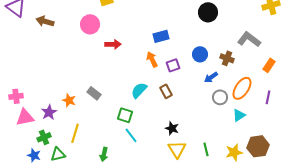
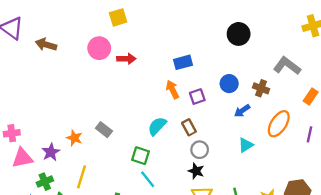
red arrow: (113, 44) -> (126, 59), moved
gray circle: (220, 97) -> (200, 150), moved
cyan triangle: (239, 115) -> (246, 145), moved

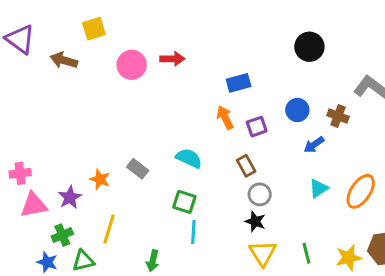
yellow square: (118, 17) -> (94, 29), moved
red arrow: (126, 59) -> (172, 59), moved
orange ellipse: (279, 124) -> (361, 191), moved
cyan semicircle: (157, 126) -> (189, 158), moved, turned 72
cyan line: (148, 179) -> (193, 232), turned 42

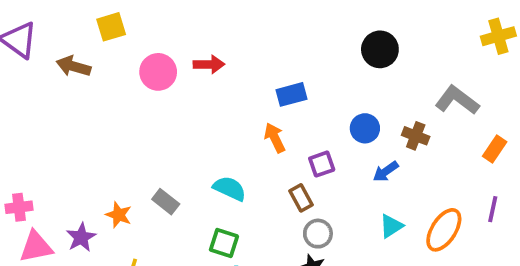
purple square: (257, 127) -> (322, 164), moved

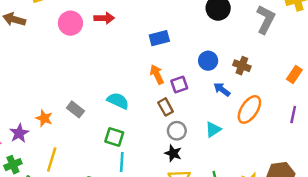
gray L-shape: (457, 100) -> (266, 19), moved, turned 80
orange arrow: (275, 138) -> (157, 74), moved
blue arrow: (386, 172) -> (222, 89), turned 72
cyan triangle: (391, 226) -> (213, 129), moved
orange ellipse: (444, 230) -> (249, 109), moved

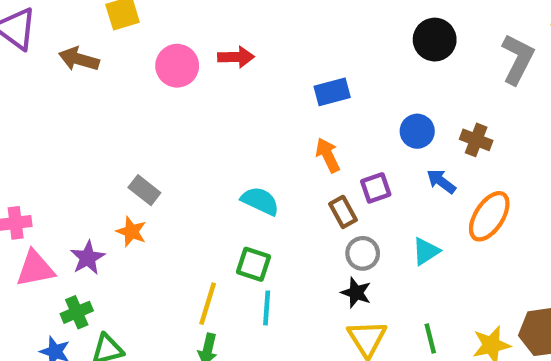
purple square: (179, 84) -> (376, 188), moved
gray rectangle: (75, 109) -> (144, 190), moved
yellow line: (52, 160) -> (208, 304), moved

